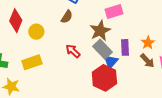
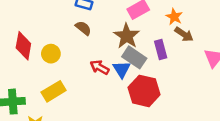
brown semicircle: (67, 17) -> (83, 28), turned -72
orange star: (148, 43) -> (174, 17), moved
brown arrow: (147, 61) -> (184, 34), moved
blue triangle: (111, 62) -> (122, 69), moved

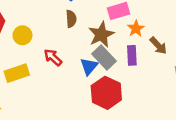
orange star: (174, 17) -> (136, 28), moved
brown semicircle: (83, 28) -> (71, 19), moved, turned 35
red arrow: (100, 67) -> (53, 57), moved

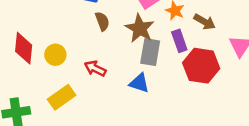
gray rectangle: (104, 57) -> (150, 52), turned 70
blue triangle: (89, 66) -> (139, 83), moved, turned -36
red hexagon: (106, 93) -> (201, 66), moved

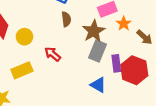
purple rectangle: (179, 41) -> (116, 63), moved
blue triangle: (139, 83) -> (98, 85), moved

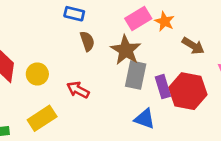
orange star: (124, 24) -> (165, 21), moved

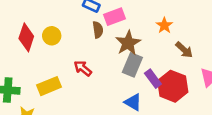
pink rectangle: (138, 18) -> (115, 17), moved
yellow circle: (37, 74) -> (52, 36), moved
purple rectangle: (163, 87) -> (153, 79), turned -30

